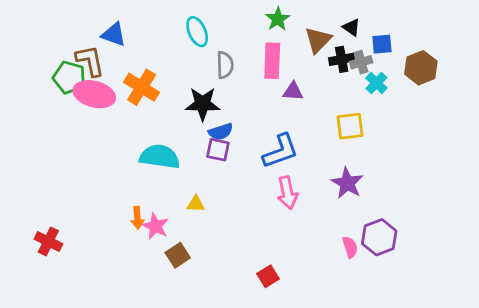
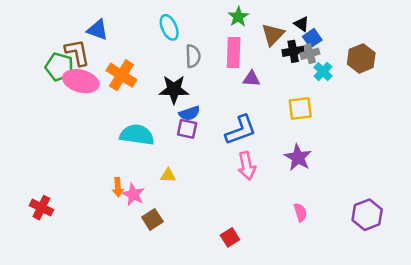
blue square: (382, 44) -> (312, 38), moved, turned -30
purple hexagon: (379, 237) -> (367, 215), moved

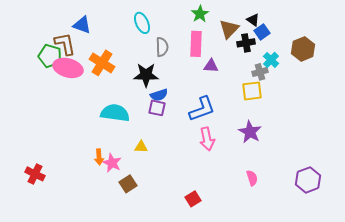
gray cross: (310, 54) -> (260, 72), moved

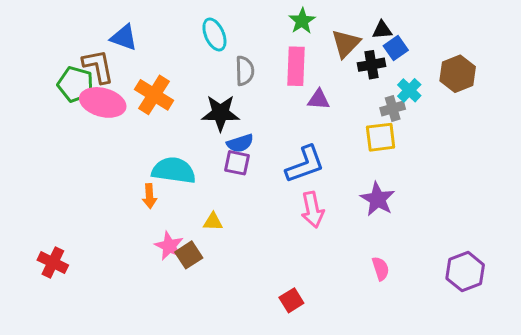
black triangle: (253, 20) -> (382, 30), turned -40
orange arrow: (99, 157) -> (150, 196), moved
brown square: (128, 184) -> (189, 255), moved

